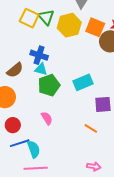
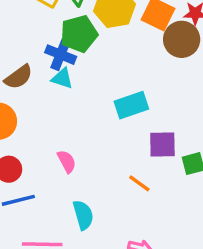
green pentagon: (49, 85) -> (79, 34), moved
cyan semicircle: (34, 149) -> (83, 215), moved

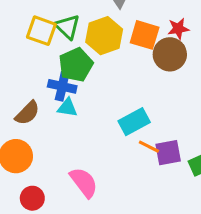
pink semicircle: (67, 161) -> (84, 182), size x1.5
orange line: (139, 183) -> (149, 147), moved

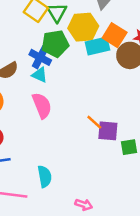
cyan rectangle: (134, 122) -> (98, 46), moved
pink semicircle: (84, 182) -> (42, 105), moved

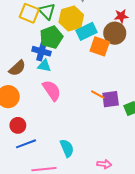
orange square: (115, 35) -> (100, 46), moved

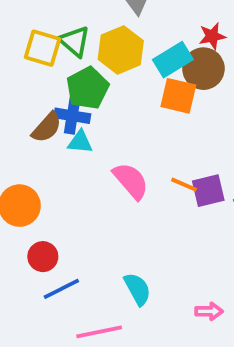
cyan rectangle: (86, 31) -> (173, 60), moved
brown semicircle: (17, 68) -> (47, 127), moved
pink semicircle: (52, 90) -> (131, 181), moved

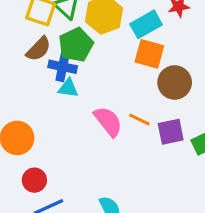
brown circle: (203, 69) -> (175, 82), moved
brown semicircle: (47, 127) -> (39, 49), moved
orange line: (184, 185) -> (139, 120), moved

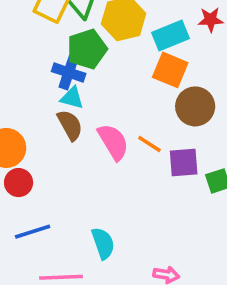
brown semicircle: (39, 49) -> (70, 125), moved, turned -80
red circle: (34, 180) -> (19, 183), moved

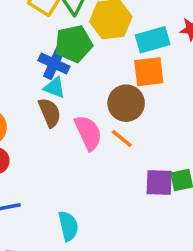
orange square: (170, 70) -> (149, 72), turned -36
brown circle: (195, 106) -> (126, 103), moved
purple square: (184, 163) -> (159, 182), moved

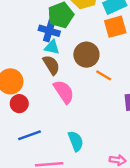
brown circle: (126, 103) -> (86, 55), moved
pink semicircle: (88, 133) -> (64, 92), moved

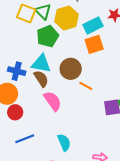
blue cross: (49, 31) -> (17, 71), moved
cyan triangle: (52, 47) -> (41, 64), size x1.5

